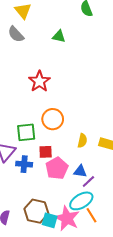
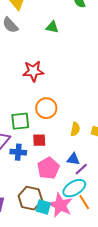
red star: (39, 81) -> (33, 71), turned 30
pink pentagon: (57, 168) -> (48, 168), moved

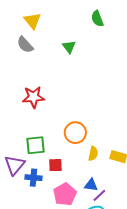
green triangle: (52, 27) -> (69, 47), turned 40
red star: (33, 71) -> (33, 97), moved
orange circle: (46, 108) -> (75, 133), moved

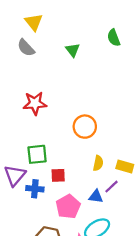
green semicircle: (97, 19) -> (114, 38), moved
orange circle: (75, 133) -> (85, 127), moved
purple line: (99, 195) -> (111, 187), moved

